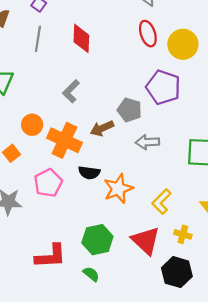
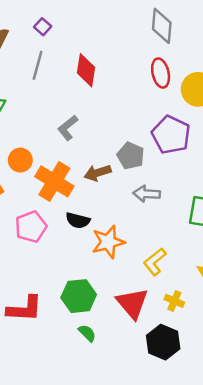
green semicircle: (91, 274) -> (87, 333), moved

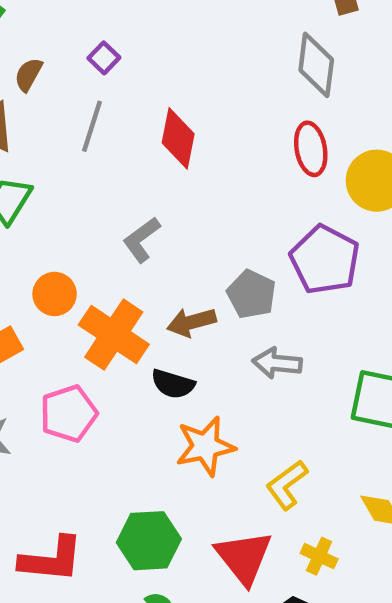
black semicircle: (78, 220) -> (173, 384), moved

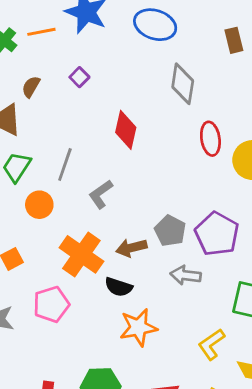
gray diamond: (316, 65) -> (183, 84), moved
gray line: (92, 126) -> (65, 165), moved
purple pentagon: (325, 260) -> (217, 234), moved
orange circle: (55, 294) -> (39, 205), moved
yellow L-shape: (287, 485) -> (211, 344), moved

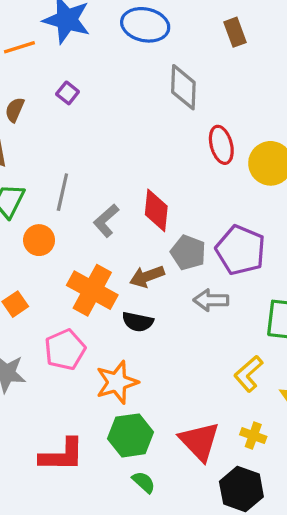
red diamond: (126, 130) -> (156, 210), moved
orange star: (138, 327) -> (117, 382), moved

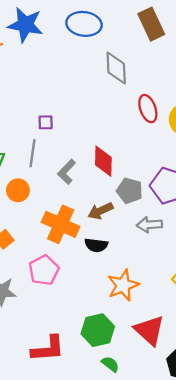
brown rectangle: (235, 32) -> (151, 24), size x1.5
purple square: (68, 93) -> (46, 122), moved, turned -35
orange star: (117, 382) -> (123, 285), moved

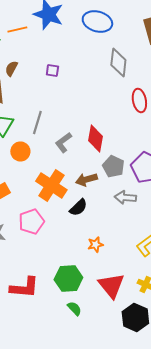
purple square: (46, 122) -> (52, 70), moved
black semicircle: (96, 245) -> (78, 208), turned -60
orange star: (123, 285) -> (95, 244), size x0.6

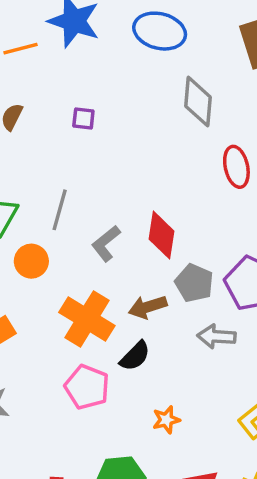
pink pentagon: (31, 222) -> (87, 387), moved, turned -30

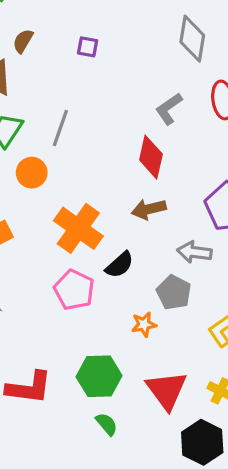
gray L-shape: (106, 243) -> (169, 109), moved
gray pentagon: (194, 283) -> (174, 292), moved
brown arrow: (148, 307) -> (149, 209), moved

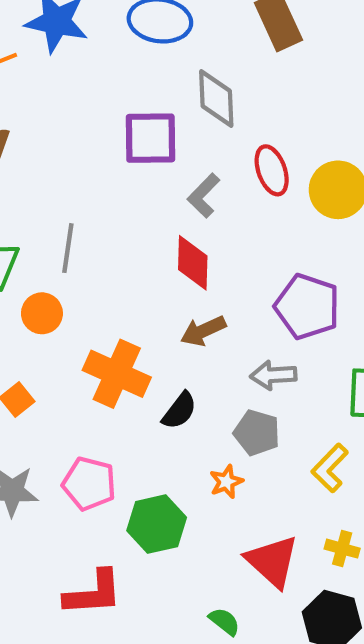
purple square: (88, 47) -> (150, 138), moved, size x2.0
pink pentagon: (74, 290) -> (89, 484), moved
green hexagon: (99, 376) -> (157, 524), moved
green semicircle: (107, 424) -> (224, 622), moved

